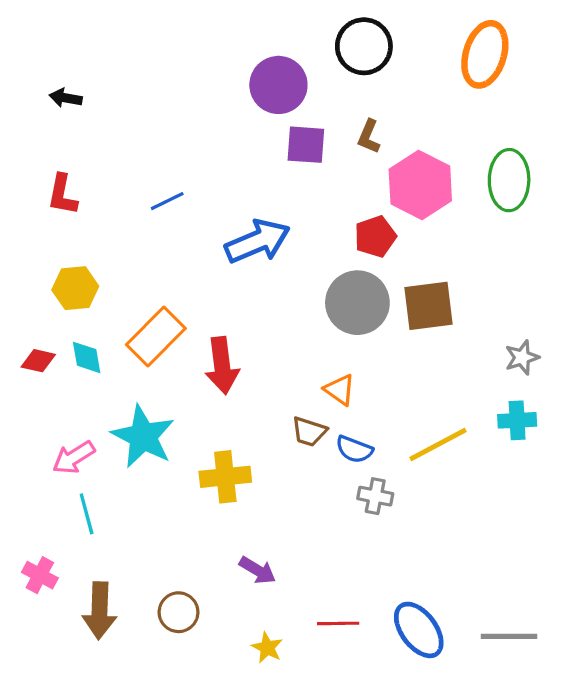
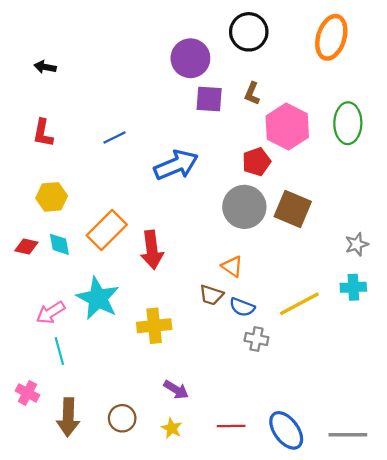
brown square: (428, 306) -> (293, 209), turned 30
yellow star: (267, 648) -> (172, 428), moved

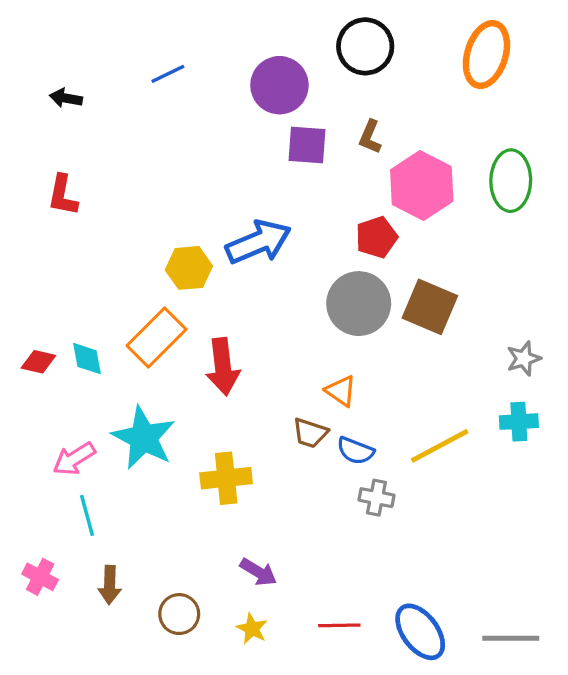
blue line: (114, 138) -> (168, 74), moved
yellow hexagon: (52, 197) -> (189, 268), moved
brown arrow: (68, 417) -> (110, 585), moved, size x0.7

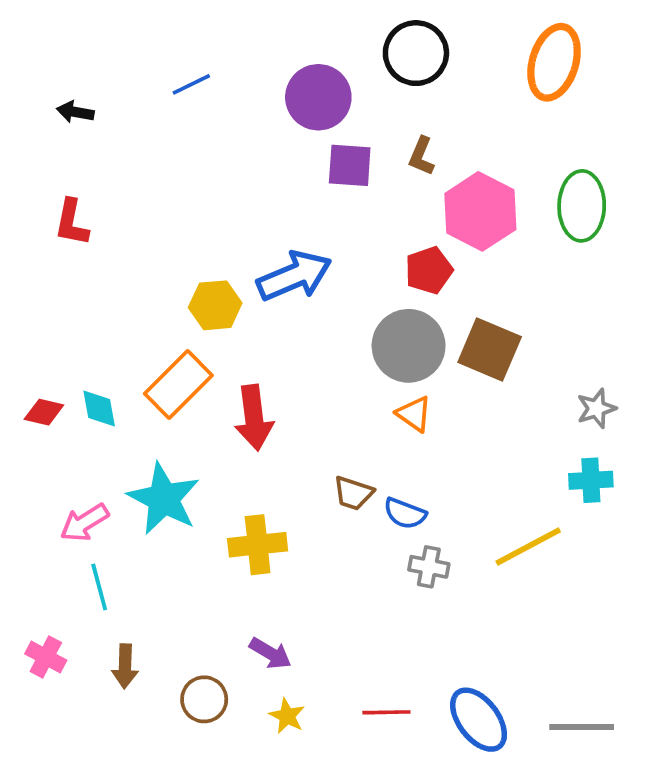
orange triangle: (341, 391) -> (414, 414), moved
yellow line: (440, 446) -> (528, 547), moved
purple arrow: (258, 572) -> (270, 653), moved

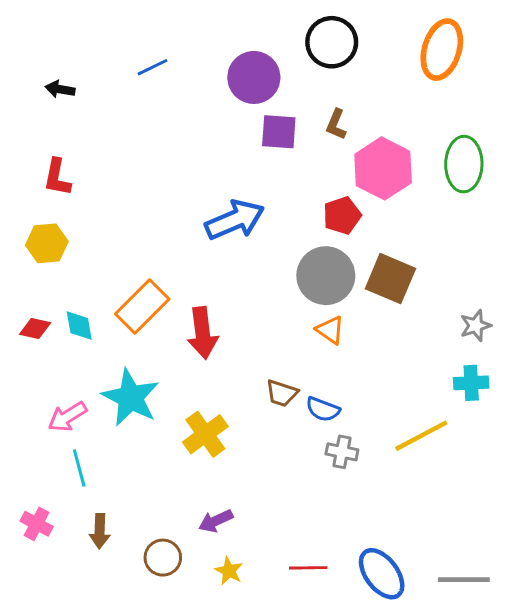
yellow hexagon: (215, 305) -> (47, 243), moved
yellow cross: (258, 545) -> (205, 434), turned -30
purple arrow: (270, 653) -> (216, 521), turned 124

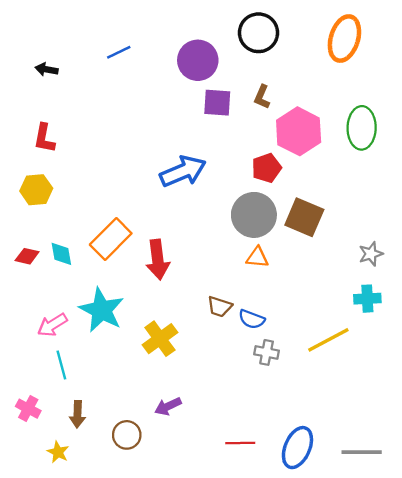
orange triangle: (330, 330) -> (257, 257), turned -30
yellow star: (229, 571) -> (58, 452), moved
blue ellipse: (382, 574) -> (297, 448), turned 60

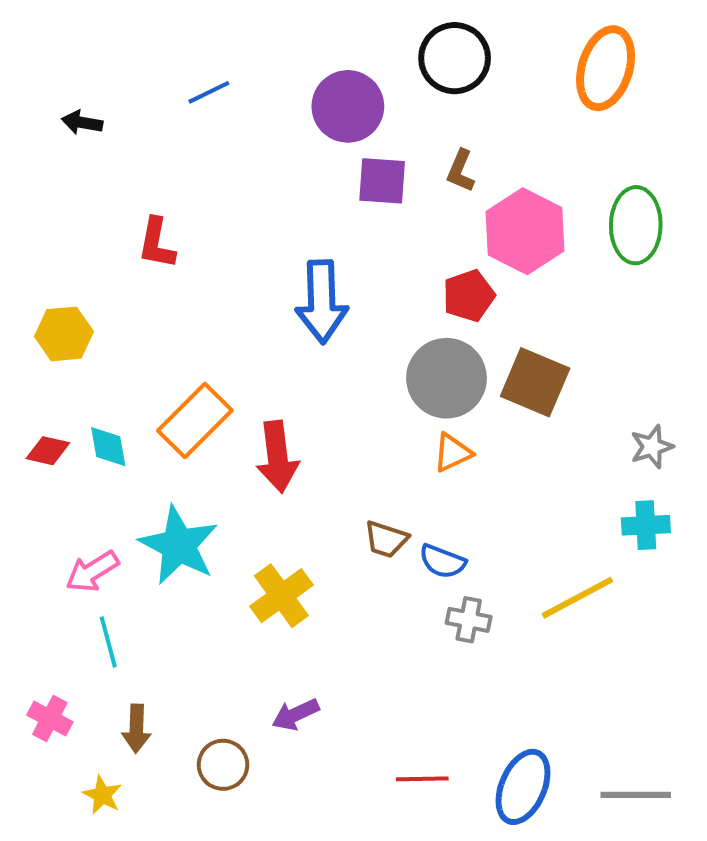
red L-shape: (44, 138) -> (157, 243), moved
blue arrow: (183, 171) -> (322, 302), turned 111
orange triangle: (257, 257) -> (453, 453), turned -30

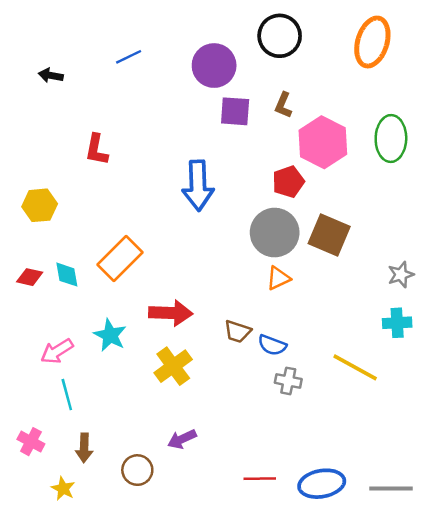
red arrow: (277, 457) -> (171, 313), moved, turned -81
cyan star: (179, 545) -> (110, 335), size x0.7
yellow line: (577, 598) -> (355, 367), turned 57
blue ellipse: (523, 787) -> (322, 484), turned 57

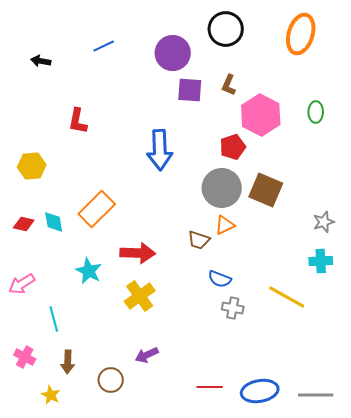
green ellipse: (391, 139) -> (316, 112), size x0.6
brown trapezoid: (238, 331) -> (199, 240), moved
pink arrow: (57, 351) -> (22, 284), moved

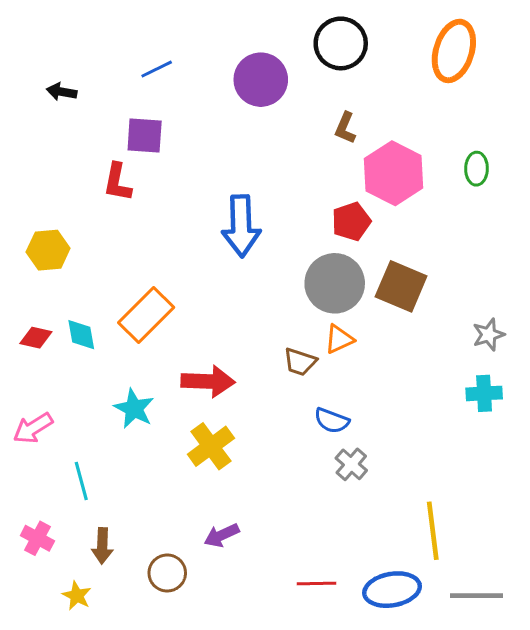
purple square: (190, 90) -> (145, 135), moved
yellow line: (287, 297) -> (433, 531), moved, turned 54
gray cross: (233, 308) -> (351, 464), turned 30

